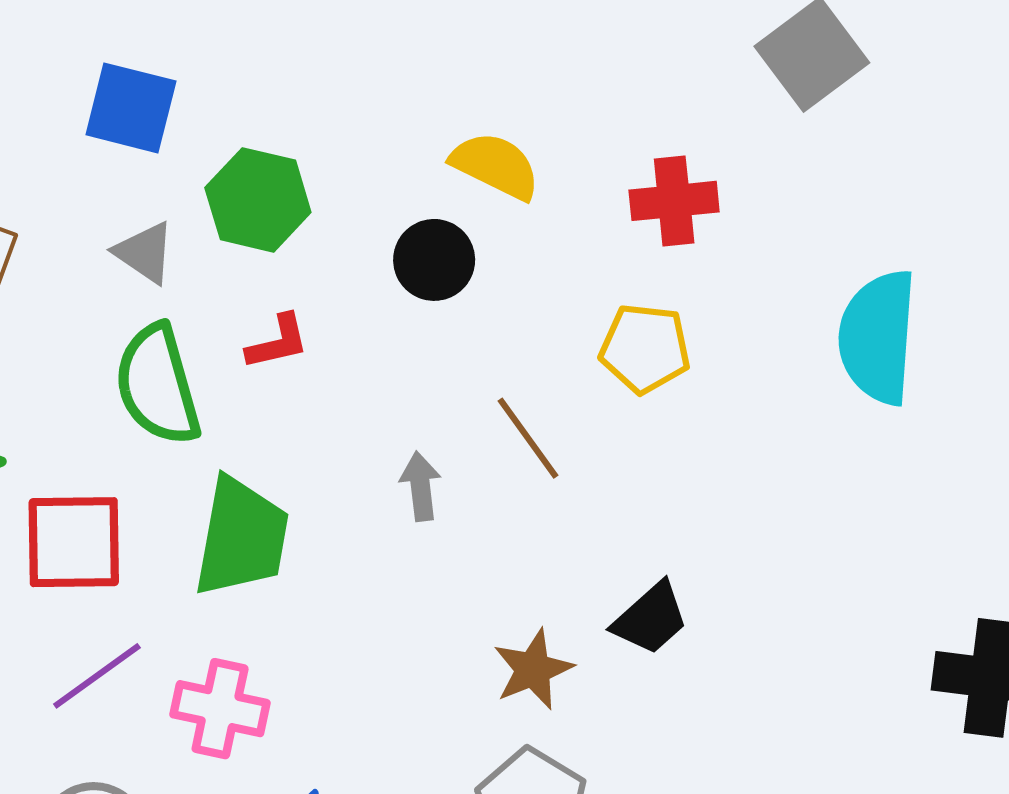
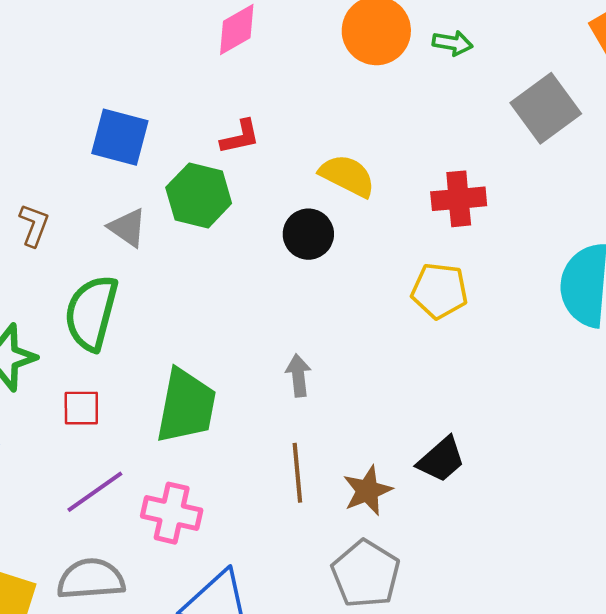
red L-shape: (278, 342) -> (240, 137), moved
green semicircle: (158, 385) -> (91, 313), moved, turned 30
brown line: (528, 438) -> (297, 473), moved, turned 30
red square: (74, 542) -> (81, 408), size x0.6

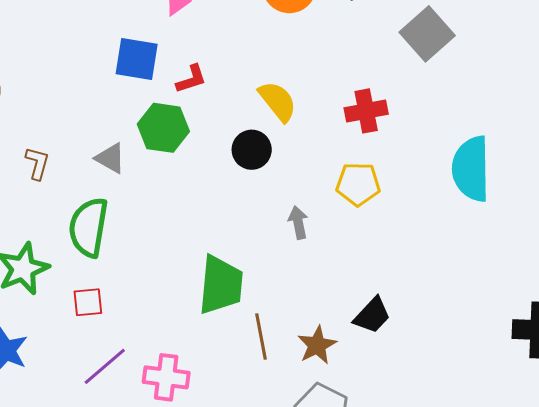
blue square: (120, 137) -> (137, 59), moved
yellow semicircle: (347, 176) -> (278, 101), turned 30
gray arrow: (298, 375) -> (298, 223), moved
green trapezoid: (186, 406) -> (221, 285), moved

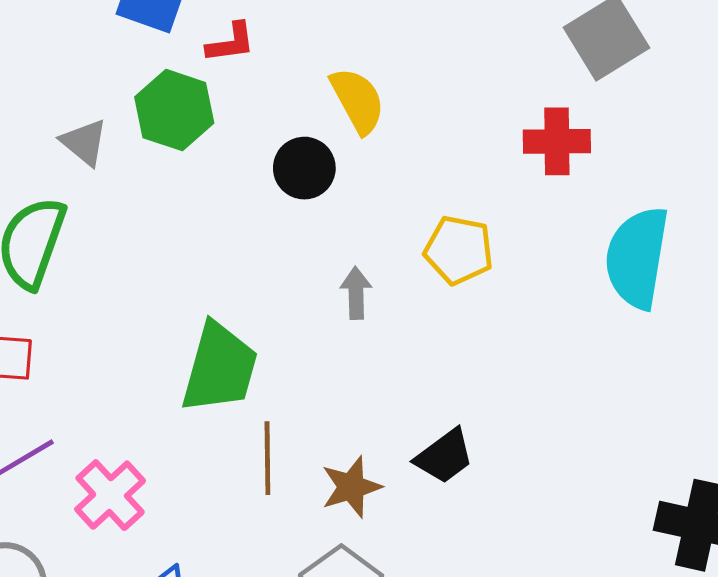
red cross: (366, 111) -> (557, 141), moved
pink cross: (166, 377) -> (110, 495), turned 30

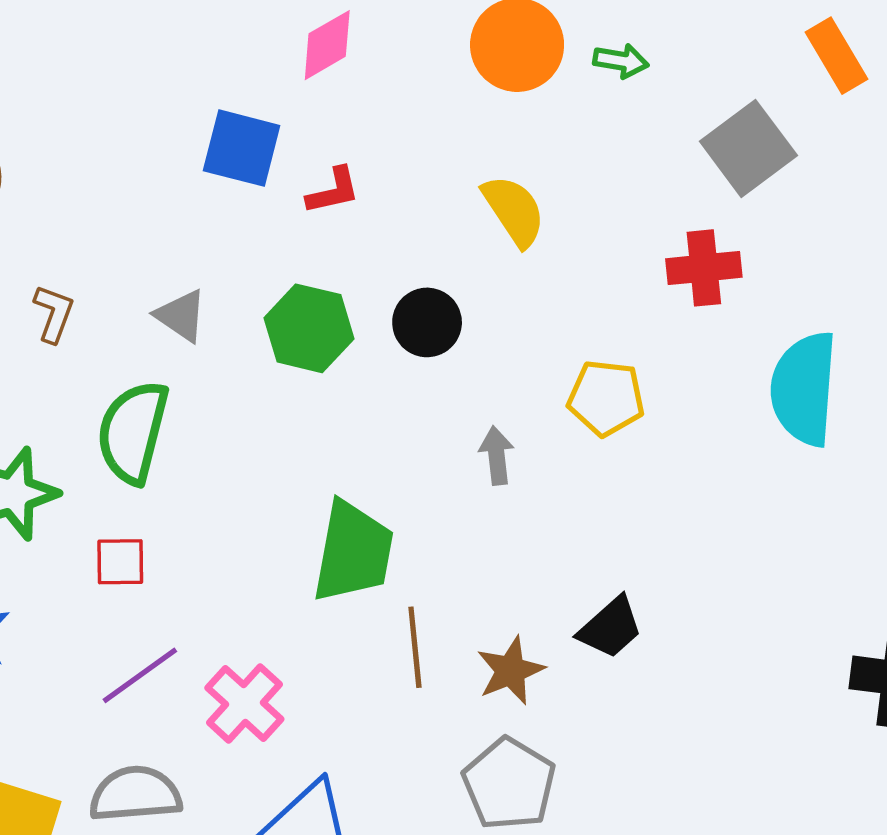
yellow semicircle: (358, 100) -> (514, 211), moved
green hexagon: (174, 110) -> (309, 328), moved

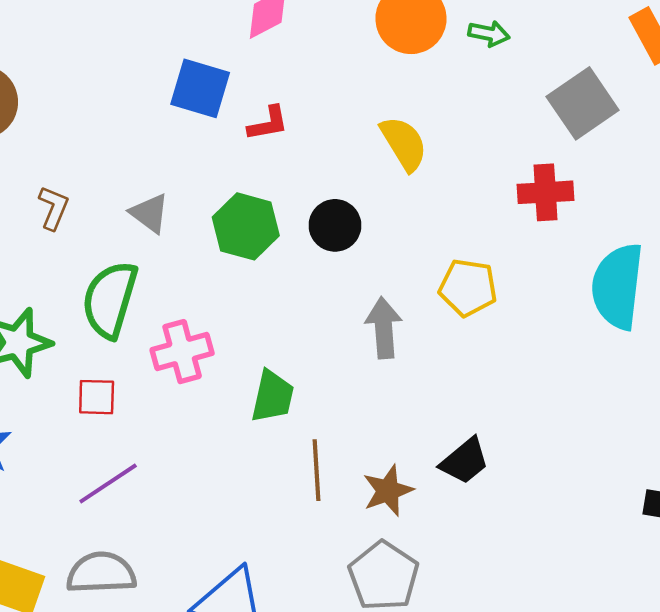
gray arrow: (497, 456) -> (384, 328), size x1.4
green trapezoid: (353, 552) -> (273, 396), size x0.7
pink cross: (244, 703) -> (182, 352), moved, turned 30

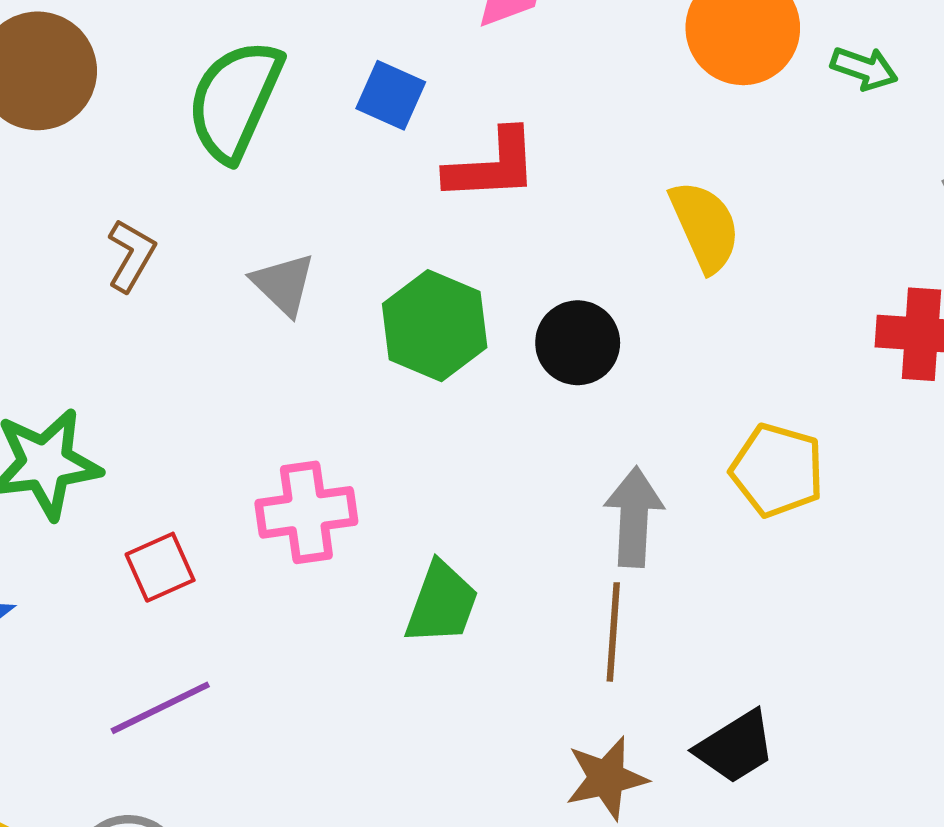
blue square: (200, 88) -> (391, 95), size x0.7
red L-shape: (268, 123) -> (492, 166), size x1.4
green semicircle: (110, 300) -> (235, 100), moved
red square: (97, 397) -> (160, 567), turned -33
brown line: (316, 470) -> (613, 632), moved

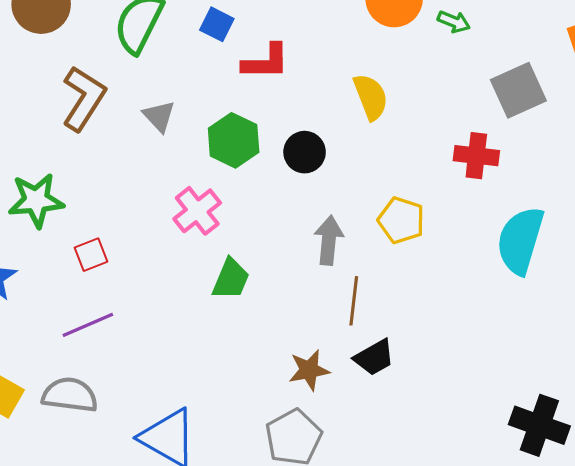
brown L-shape: (131, 255) -> (84, 98), size x1.8
pink cross: (306, 512) -> (197, 211), moved, turned -33
brown line: (613, 632) -> (354, 301), moved

